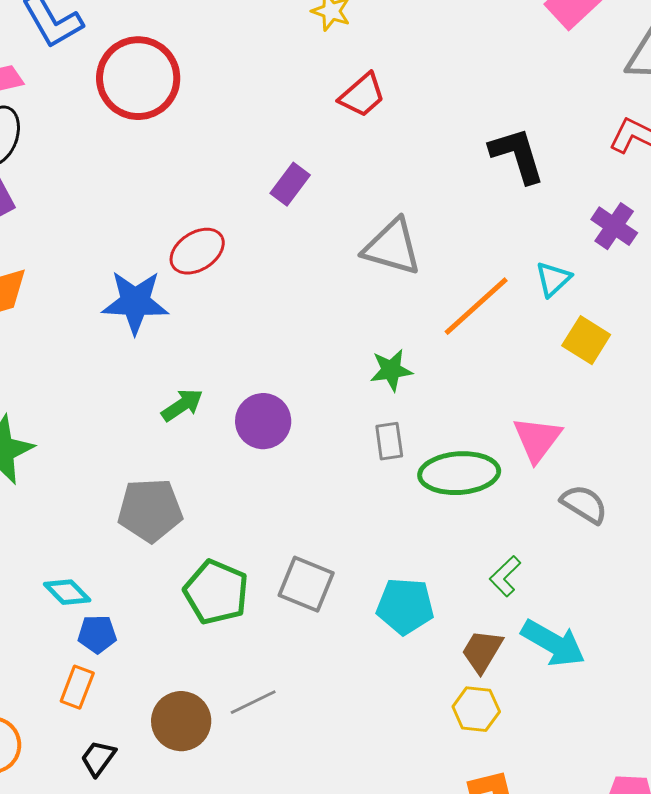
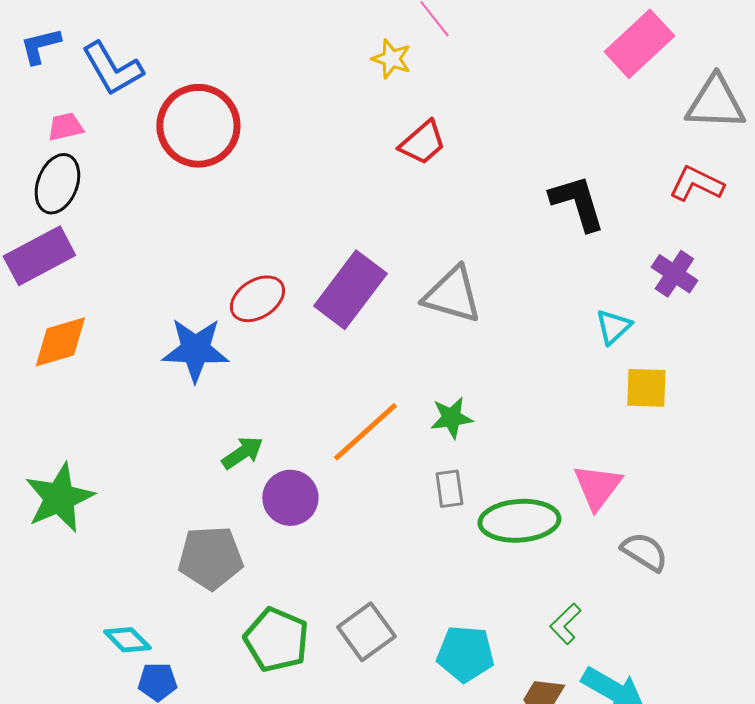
purple rectangle: (290, 184) -> (350, 290), moved, size x1.8
orange line: (476, 306) -> (365, 432), moved
yellow square: (586, 340) -> (646, 388), turned -30
purple circle: (263, 421) -> (290, 498), moved
gray square: (306, 584) -> (366, 632), turned 32

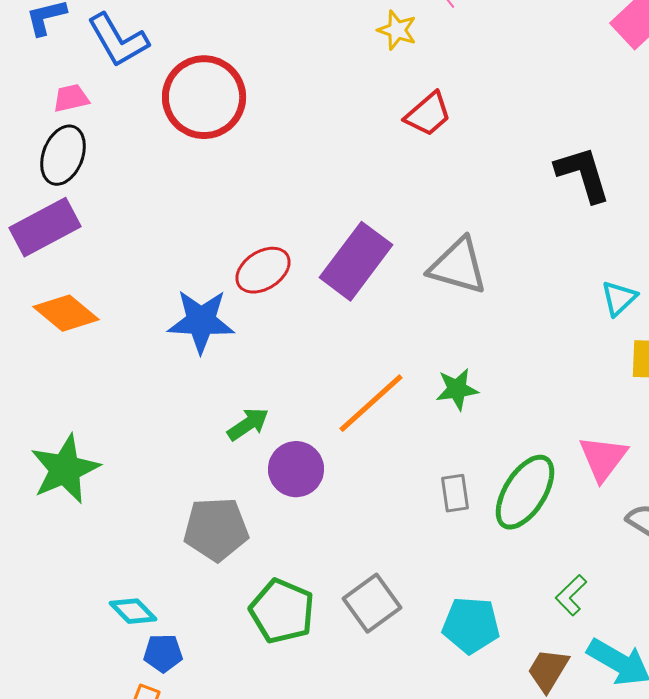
orange diamond: (60, 342) -> (66, 313), turned 56
gray rectangle: (449, 489) -> (455, 493), moved
green ellipse: (519, 521) -> (525, 492), turned -54

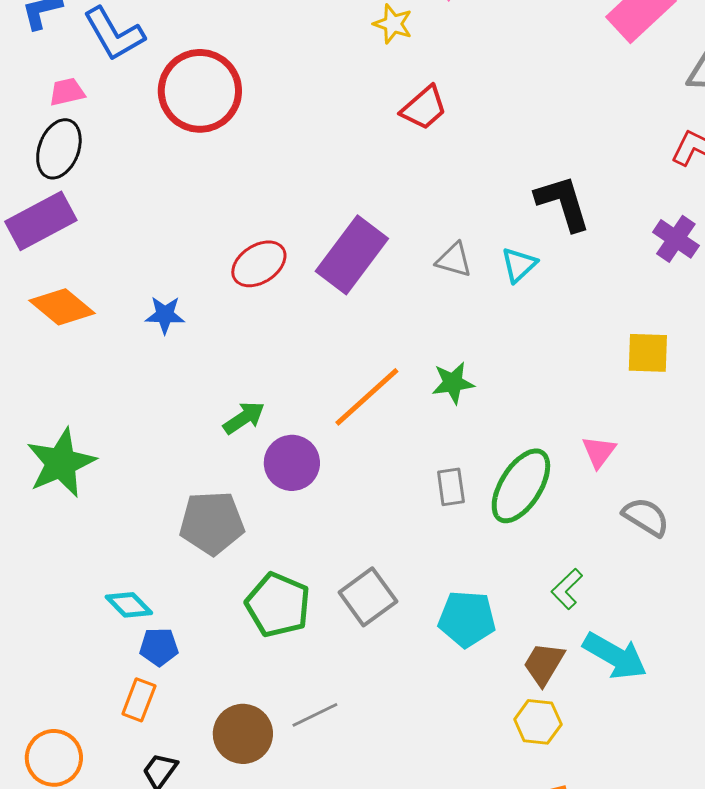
black L-shape: (583, 174) -> (563, 203), moved
gray triangle: (458, 266) -> (454, 260), size x0.6
cyan triangle: (619, 298) -> (519, 265), moved
blue star: (201, 321) -> (165, 315), moved, size x0.6
pink triangle: (603, 458) -> (599, 452), size x0.7

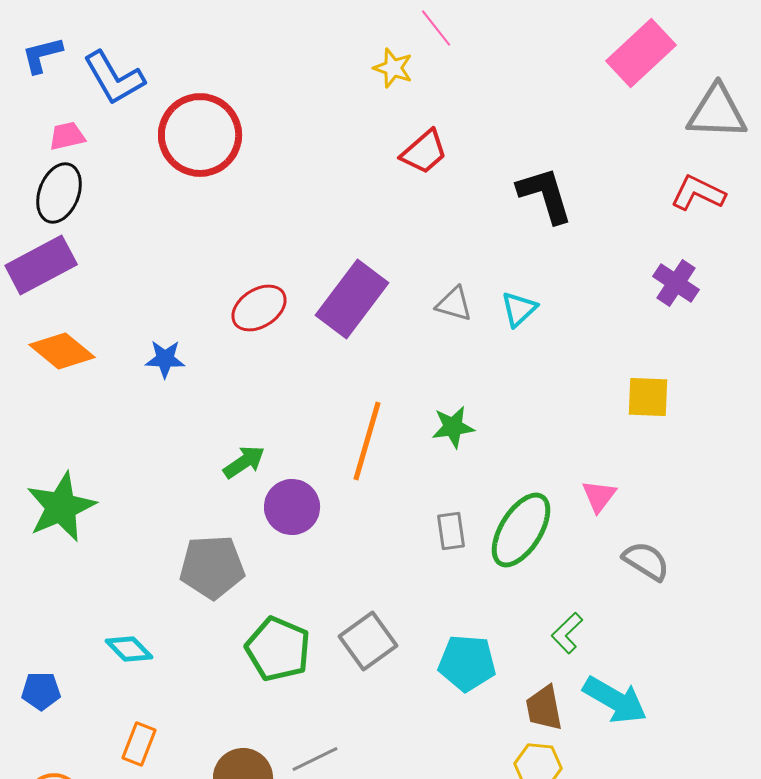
black L-shape: (563, 203) -> (545, 195), moved
orange line: (367, 397) -> (367, 441), turned -32
blue pentagon: (159, 647) -> (41, 691), moved
brown trapezoid: (544, 664) -> (544, 708), turned -42

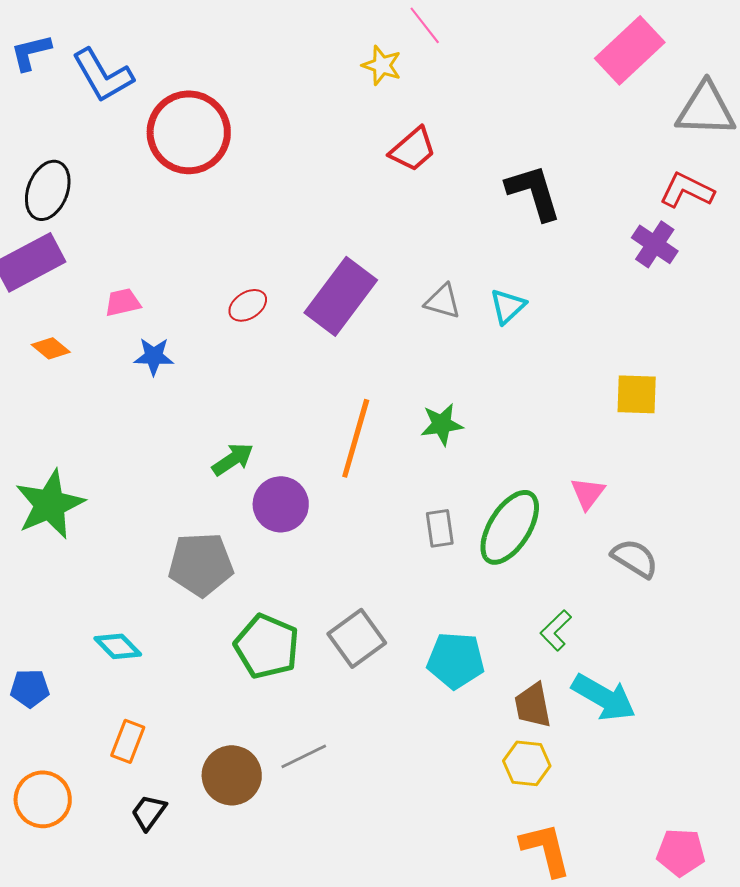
pink trapezoid: (67, 136) -> (123, 302), moved
purple cross: (676, 283) -> (655, 244), moved
red ellipse: (259, 308) -> (248, 305), size x0.7
orange diamond: (62, 351) -> (51, 348), size x0.6

